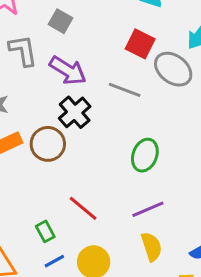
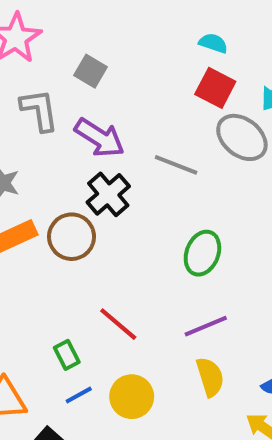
red square: (140, 44) -> (215, 88), moved

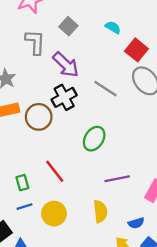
cyan semicircle: (213, 43) -> (113, 27), moved
green ellipse: (202, 253) -> (94, 139), moved
purple line: (206, 326) -> (117, 179), moved

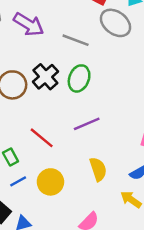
black cross: (64, 97) -> (45, 77), moved
green ellipse: (94, 139) -> (79, 78), moved
purple line: (117, 179) -> (87, 124), moved

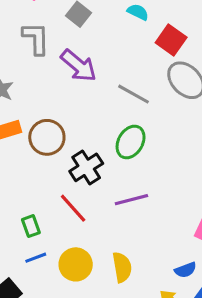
black cross: (45, 77) -> (86, 167), moved
yellow semicircle: (98, 169) -> (122, 267), moved

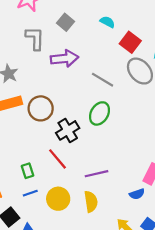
purple arrow: (78, 66) -> (64, 58), turned -48
purple line: (131, 200) -> (97, 174), moved
blue semicircle: (186, 270) -> (137, 194), moved

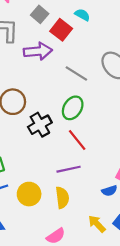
red square: (130, 42) -> (61, 30), moved
red line: (58, 159) -> (77, 140), moved

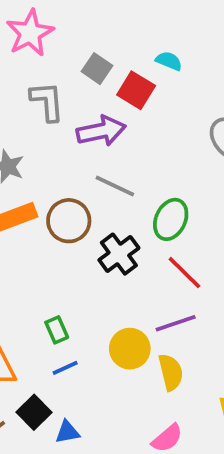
gray line: (76, 74) -> (115, 186), moved
yellow circle: (29, 194) -> (130, 349), moved

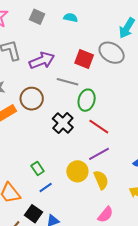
gray square: (97, 69) -> (37, 17), moved
red square: (136, 90) -> (84, 59), moved
gray line: (115, 186) -> (68, 82), moved
brown circle: (69, 221) -> (32, 99), moved

